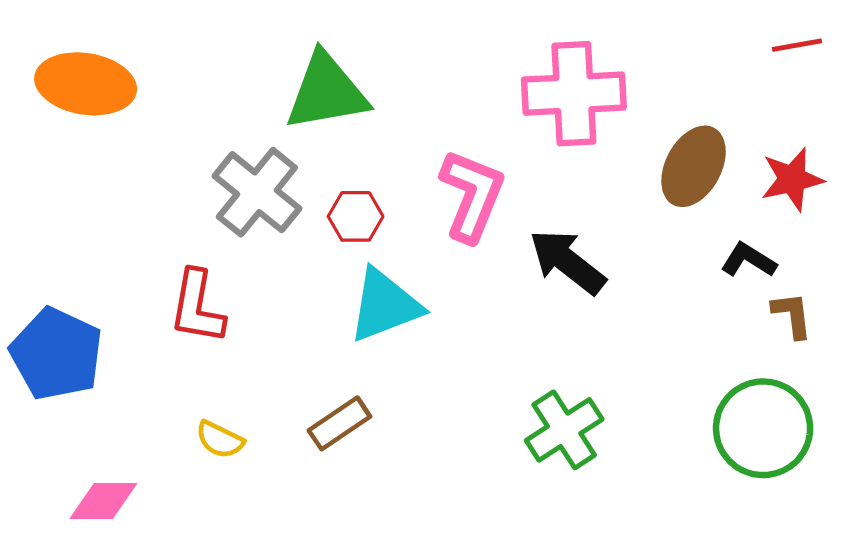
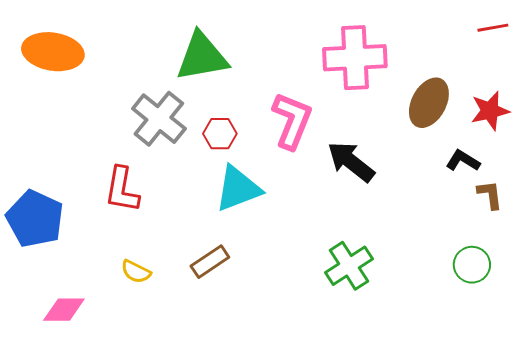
green circle: (763, 428) -> (472, 265), size x0.6

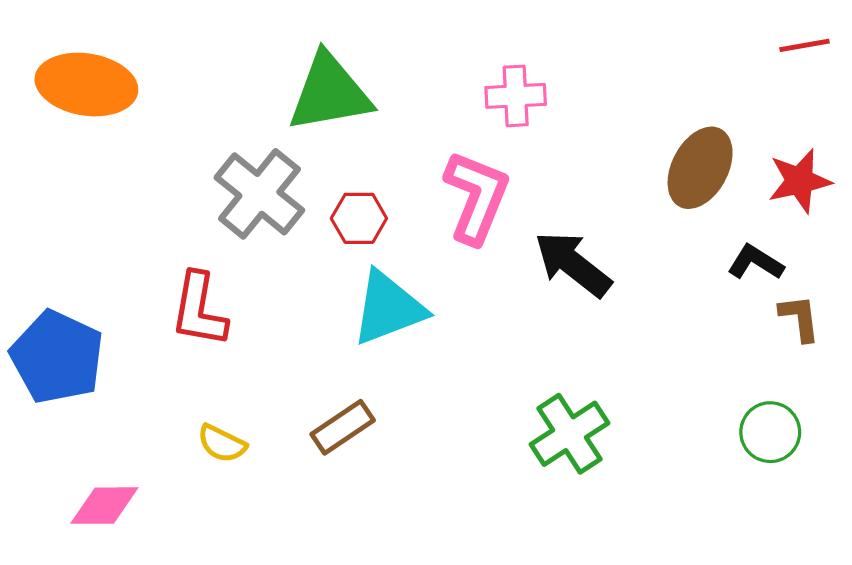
pink cross: (355, 58) -> (516, 96), moved, size x0.6

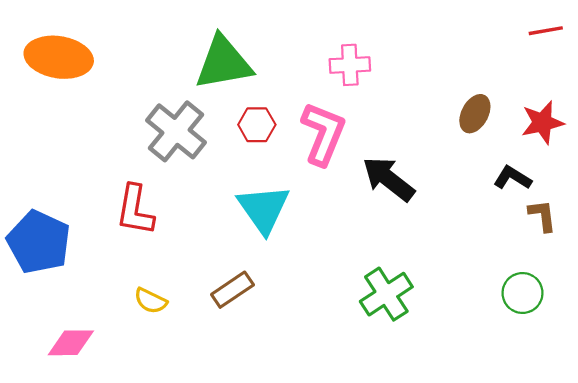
brown ellipse: (700, 168) -> (475, 114), size x0.7
red hexagon: (359, 218) -> (257, 125), moved
cyan triangle: (388, 308) -> (263, 209), turned -44

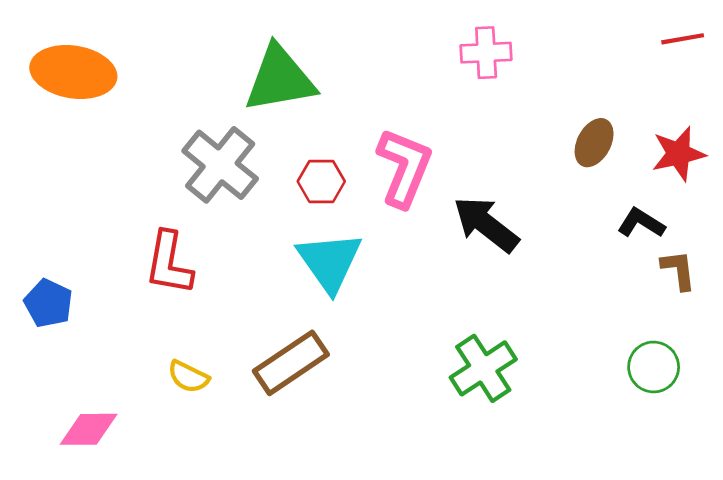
pink cross: (350, 65) -> (486, 53), moved
red hexagon: (257, 125) -> (321, 181), moved
blue pentagon: (39, 242) -> (48, 303), size x0.6
brown rectangle: (232, 290) -> (291, 363), size x1.4

